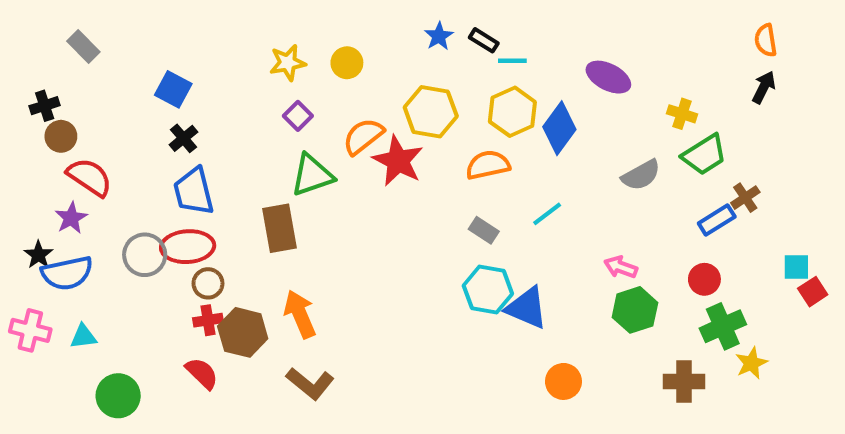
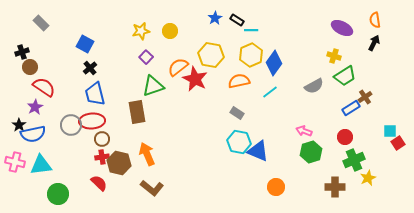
purple ellipse: (608, 77) -> (342, 28), moved
cyan line: (547, 214) -> (270, 92), moved
cyan triangle: (83, 337) -> (41, 165), size x1.6

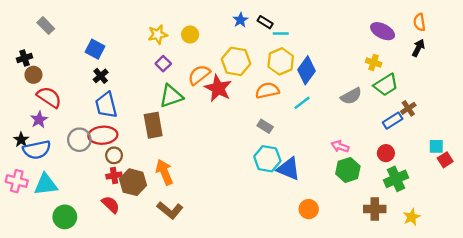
yellow star: (368, 178) -> (412, 217), moved

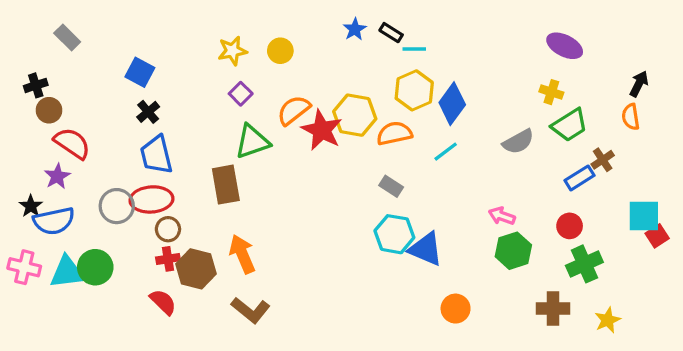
orange semicircle: (419, 22) -> (631, 117), moved
black arrow: (418, 48) -> (639, 84), moved
yellow hexagon: (236, 61) -> (355, 115), moved
cyan square: (436, 146) -> (644, 216), size x1.5
green circle: (65, 217) -> (95, 267), moved

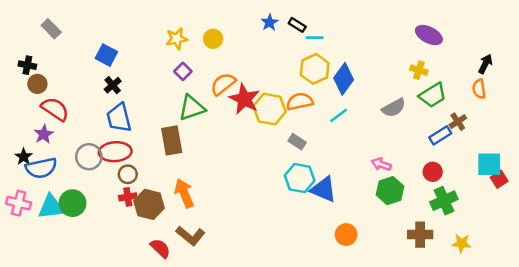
black cross: (36, 85) -> (27, 65), turned 30
yellow hexagon: (355, 115) -> (270, 109), moved
red semicircle: (163, 302) -> (160, 248), moved
yellow star: (608, 320) -> (462, 243), turned 30

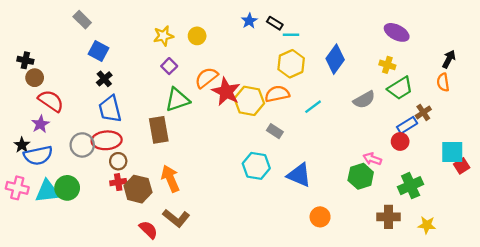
gray rectangle: (51, 29) -> (82, 20), moved
blue diamond: (344, 79) -> (335, 59), moved
pink arrow: (381, 164) -> (372, 159), moved
red circle: (433, 172) -> (400, 141), moved
cyan hexagon: (300, 178) -> (256, 166), moved

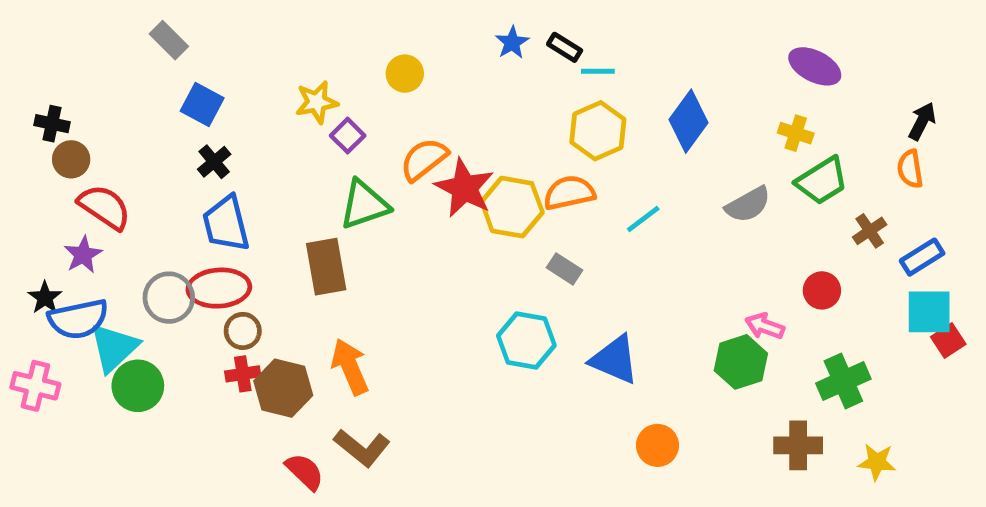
yellow star: (163, 36) -> (317, 102), moved
blue rectangle: (407, 125) -> (922, 257), moved
cyan triangle: (47, 191) -> (114, 348), moved, turned -36

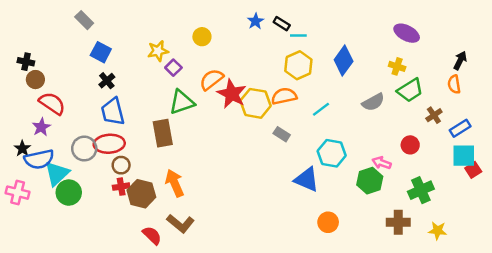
cyan hexagon: (526, 341) -> (332, 153), moved

